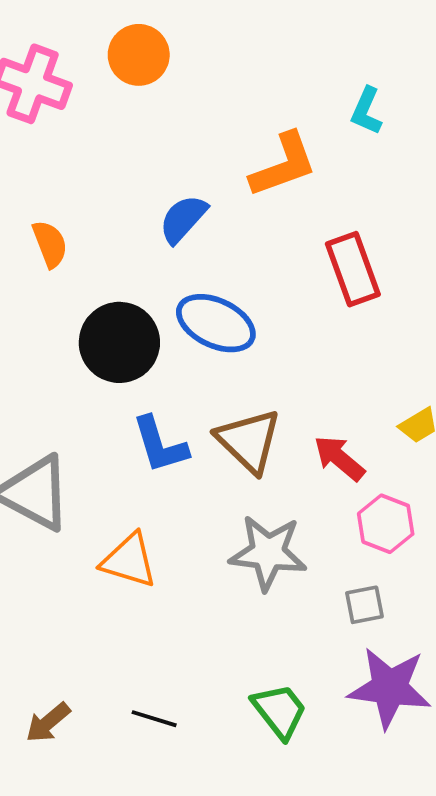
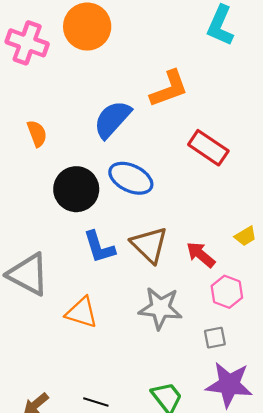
orange circle: (139, 55) -> (87, 27), size x1.4
cyan L-shape: (366, 111) -> (220, 25), moved, size x1.5
blue semicircle: (183, 219) -> (112, 119), size x1.4
red rectangle: (353, 269) -> (208, 148), turned -36

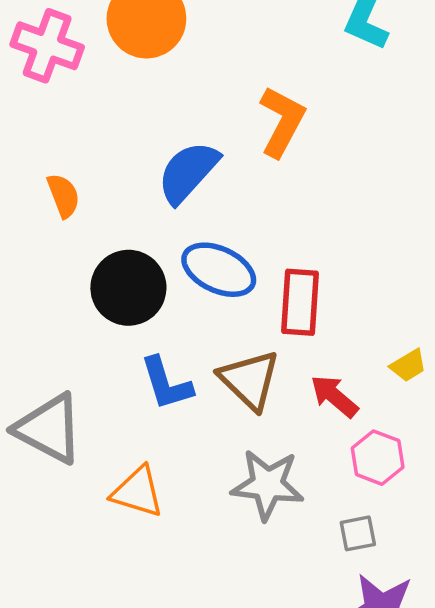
orange L-shape: (169, 89) -> (282, 122), turned -42
red rectangle: (208, 148) -> (300, 302), moved, turned 60

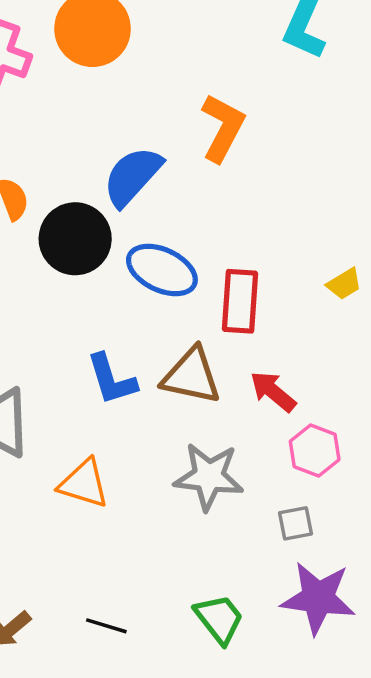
black circle: (128, 288) -> (75, 239), moved
yellow trapezoid: (408, 365) -> (344, 284), moved
brown triangle: (249, 380) -> (191, 376), turned -32

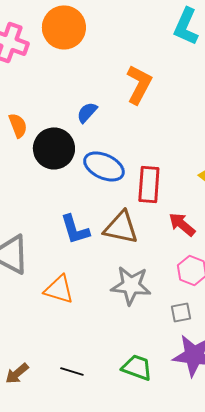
blue semicircle: (132, 176) -> (87, 112), size x0.6
red arrow: (273, 391) -> (182, 224), moved
green trapezoid: (219, 619) -> (137, 367), turned -32

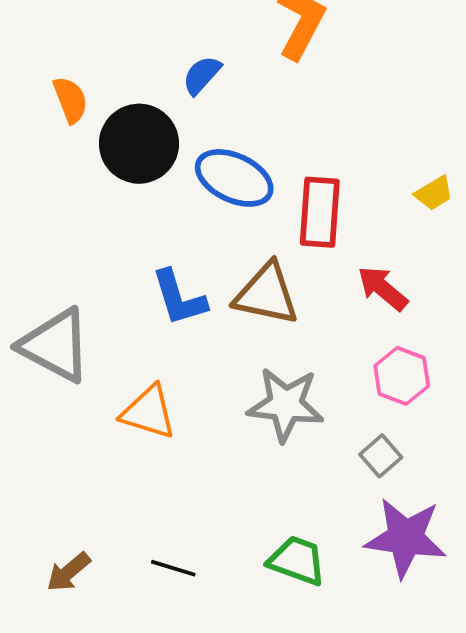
gray square: (181, 312) -> (381, 456), turned -30

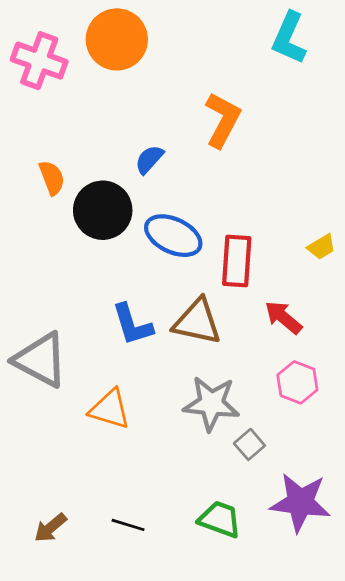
gray square: (381, 456) -> (249, 444), moved

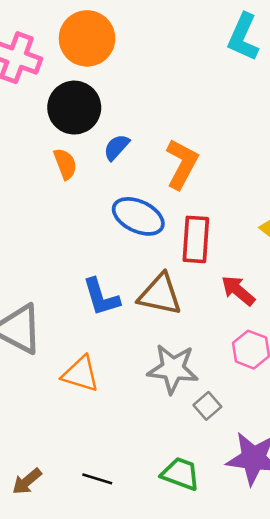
orange L-shape: (223, 120) -> (182, 164), moved
orange semicircle: (52, 178) -> (65, 164), moved
black circle: (103, 210) -> (74, 108), moved

